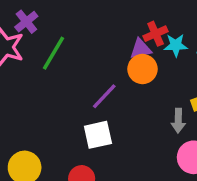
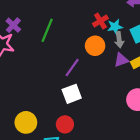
purple triangle: (141, 49) -> (121, 60), moved
green line: (53, 53) -> (47, 30), moved
gray arrow: (178, 121) -> (119, 40), moved

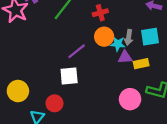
red cross: (100, 21) -> (100, 13), moved
cyan star: (115, 27) -> (118, 44), moved

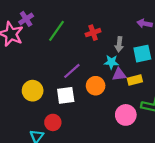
orange circle: (104, 37) -> (96, 86), moved
gray arrow: (129, 37) -> (119, 44), moved
yellow circle: (18, 91) -> (33, 91), moved

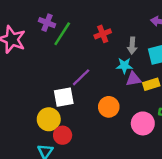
purple cross: (26, 19) -> (47, 23), moved, turned -32
orange circle: (96, 86) -> (109, 107), moved
yellow circle: (33, 91) -> (49, 119), moved
white square: (66, 95) -> (64, 97), moved

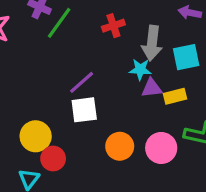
gray arrow: (132, 46) -> (152, 43), size x1.5
white square: (64, 97) -> (84, 110), moved
orange circle: (109, 107) -> (120, 146), moved

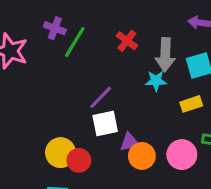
red cross: (113, 26) -> (127, 41), turned -30
purple triangle: (152, 88) -> (130, 142), moved
red circle: (53, 159) -> (79, 160), moved

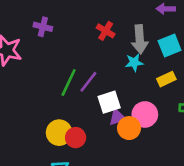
green line: (75, 42) -> (69, 83), moved
white square: (105, 124) -> (109, 102), moved
pink circle: (182, 155) -> (145, 114), moved

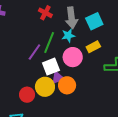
green line: (69, 83) -> (49, 43), moved
pink circle: (145, 114) -> (73, 57), moved
yellow circle: (59, 133) -> (45, 87), moved

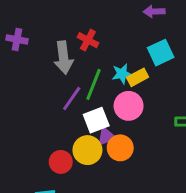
gray arrow: (72, 18) -> (64, 58), moved
yellow rectangle: (93, 47) -> (138, 77), moved

